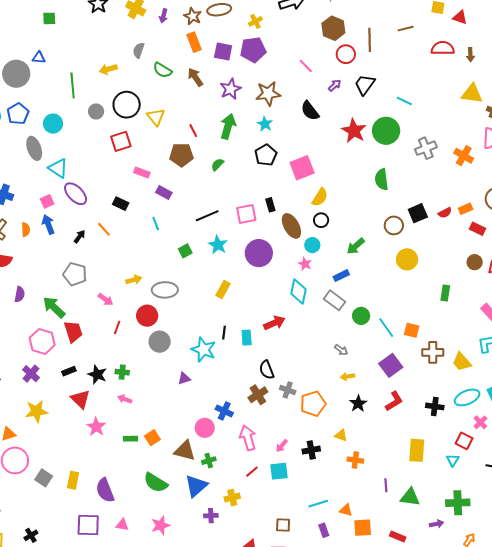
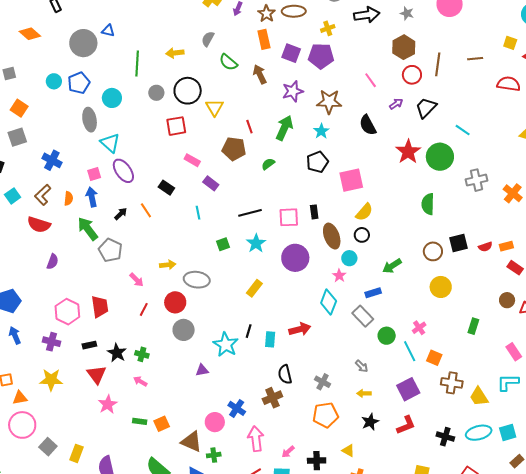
green arrow: (54, 307) -> (88, 229), moved
purple cross: (31, 374) -> (52, 342), turned -36
gray cross: (288, 390) -> (323, 382), moved
pink cross: (480, 422) -> (419, 328), moved

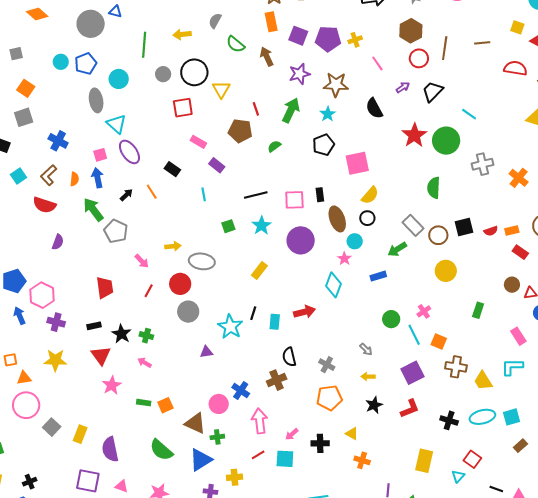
yellow cross: (328, 28) -> (355, 40), moved
pink hexagon: (67, 312) -> (42, 295), moved
gray rectangle: (363, 316) -> (413, 225), moved

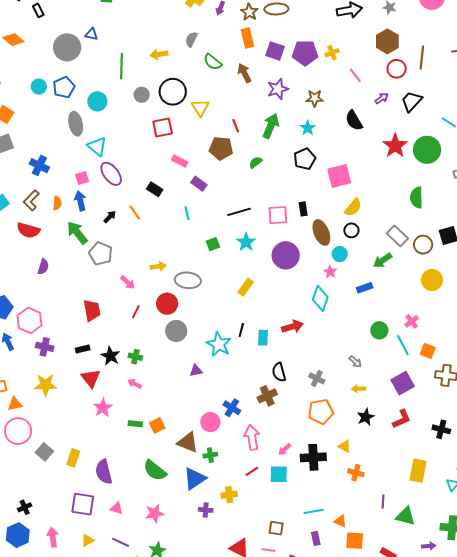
brown star: (336, 85) -> (315, 98), size x0.7
black cross: (320, 443) -> (313, 457), size x1.4

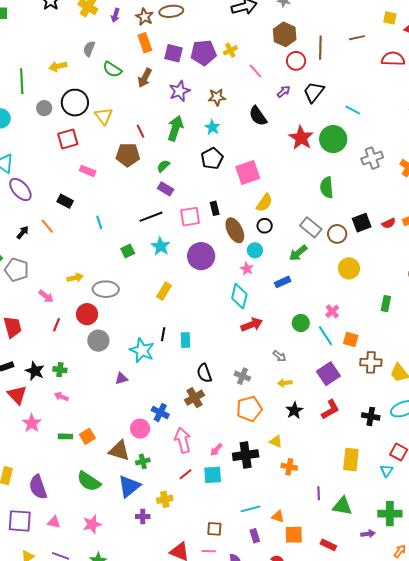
brown arrow: (244, 73) -> (145, 78), turned -120
purple rectangle: (199, 184) -> (166, 189), moved
red arrow: (292, 327) -> (252, 325), moved

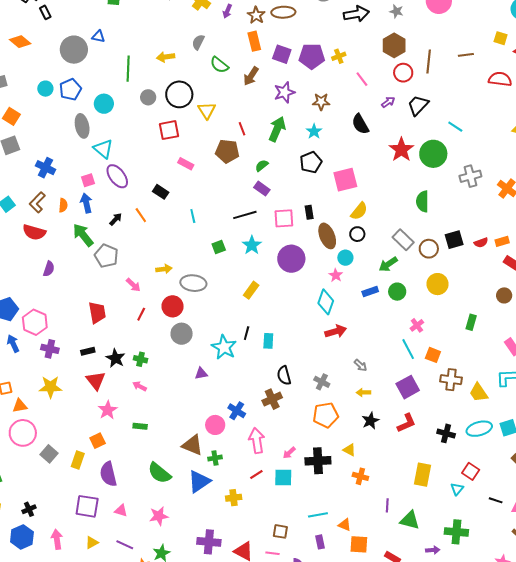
green circle: (301, 323) -> (397, 292), moved
orange square: (87, 436) -> (98, 441), moved
purple cross: (143, 517) -> (209, 542), moved, size x1.6

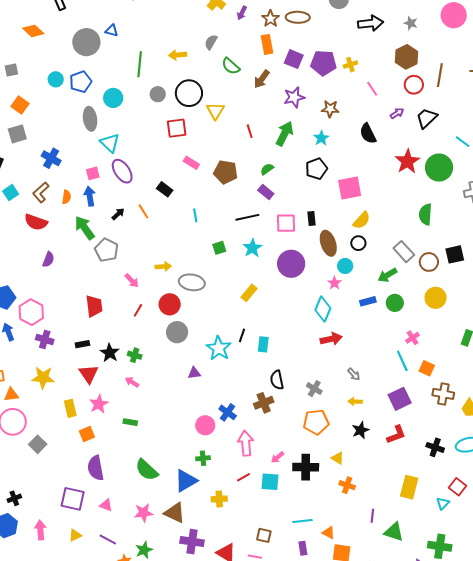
brown pentagon: (227, 151) -> (226, 172), moved
brown triangle: (192, 445) -> (175, 513), moved
yellow rectangle: (78, 460) -> (70, 408), moved, turned -36

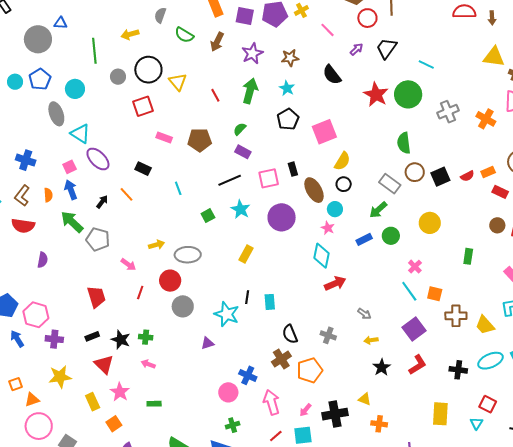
brown circle: (429, 262) -> (415, 172), moved
orange pentagon: (316, 422) -> (310, 370), moved

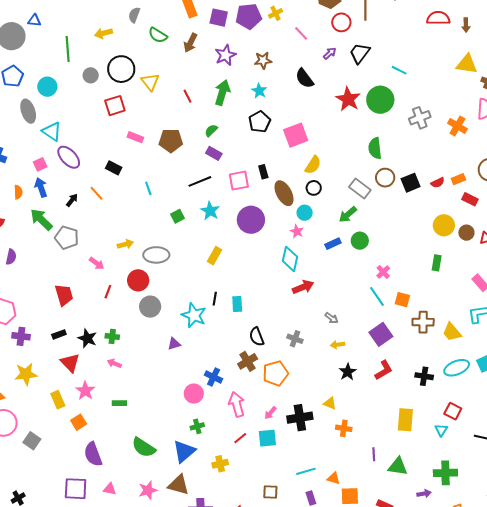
yellow circle: (430, 223) -> (444, 225), moved

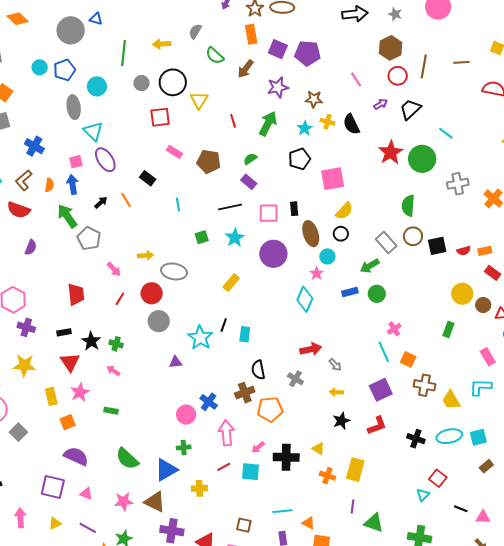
yellow cross: (276, 13) -> (327, 122), moved, turned 32
red arrow: (303, 287) -> (311, 349), moved
yellow rectangle: (405, 420) -> (355, 470), moved
purple semicircle: (93, 454) -> (76, 456), turned 125

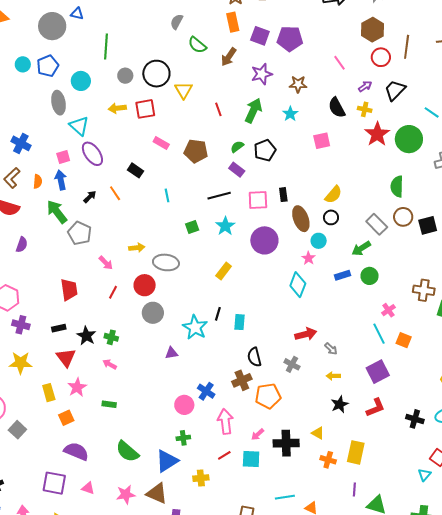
yellow arrow: (162, 44) -> (117, 108), moved
yellow cross: (327, 122) -> (365, 109), moved
black pentagon: (299, 159) -> (265, 150), moved
pink square: (333, 179) -> (322, 141), moved, size x0.7
brown cross: (424, 385) -> (424, 290), moved

